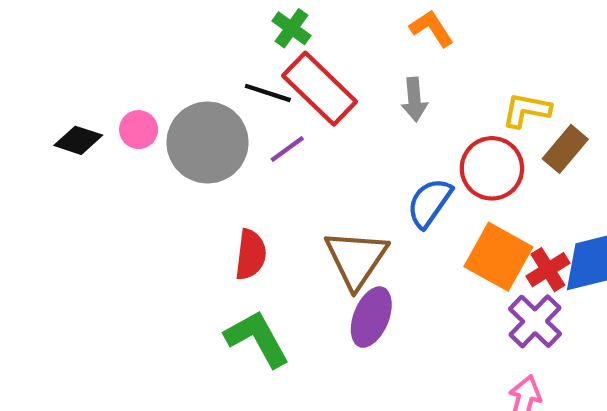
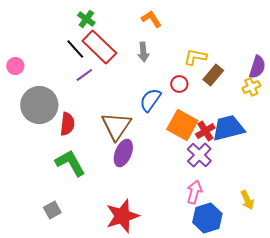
black line: (268, 93) -> (75, 49), turned 30
gray circle: (208, 142) -> (39, 105), moved
red circle: (492, 168) -> (179, 84), size x0.6

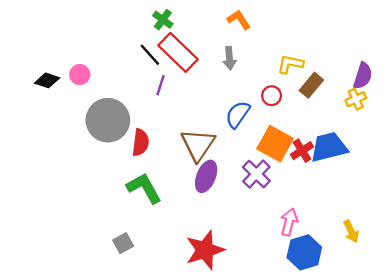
purple line: (84, 75) -> (160, 85), turned -36
purple cross: (199, 155) -> (256, 174), moved

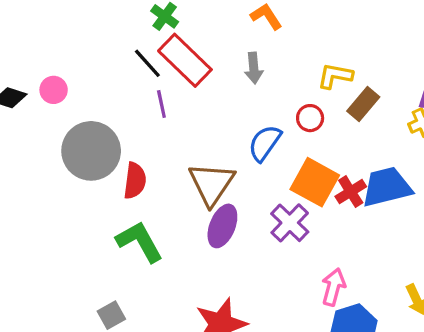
purple line: (160, 85) -> (161, 104), turned -30

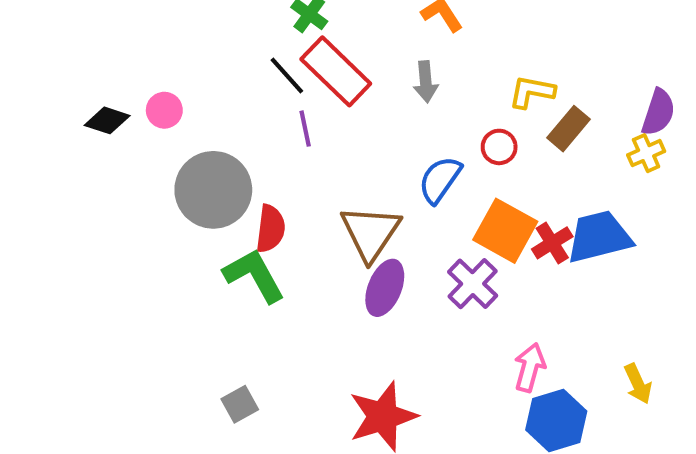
green L-shape: (140, 242) -> (254, 276), moved

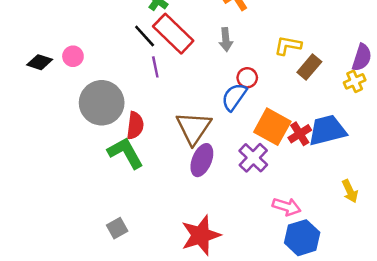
red circle: (499, 147) -> (247, 78), moved
pink arrow: (530, 367) -> (287, 207), turned 92
yellow arrow: (638, 384) -> (350, 191), moved

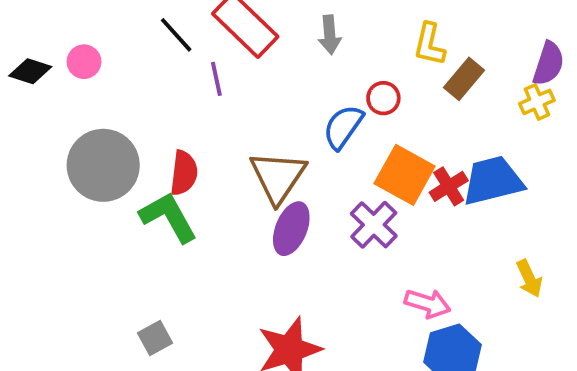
black line: (145, 36) -> (176, 35), moved
yellow L-shape: (288, 46) -> (429, 44), turned -88
red circle: (247, 78) -> (383, 98), moved
gray circle: (102, 103) -> (103, 165), moved

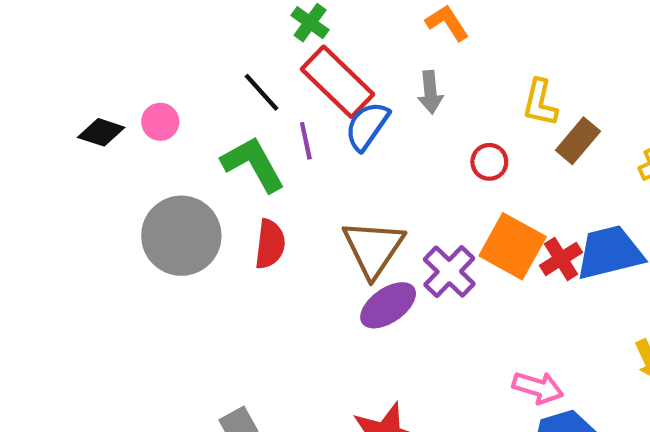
blue semicircle: (343, 127) -> (367, 126), moved
green L-shape: (168, 217) -> (253, 164), moved
purple cross: (374, 225) -> (449, 272), moved
purple ellipse: (291, 229) -> (388, 305), turned 33

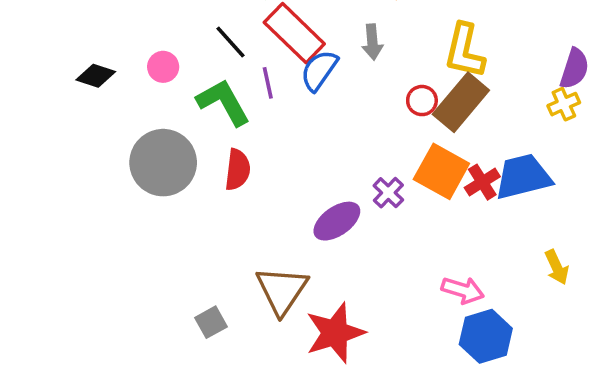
yellow L-shape: (540, 103) -> (465, 51), size x1.4
pink circle: (160, 122) -> (163, 67), moved
brown rectangle: (578, 141) -> (461, 102), moved, size x1.5
brown triangle: (373, 248) -> (282, 290), moved
purple cross: (449, 272) -> (388, 193), size x0.7

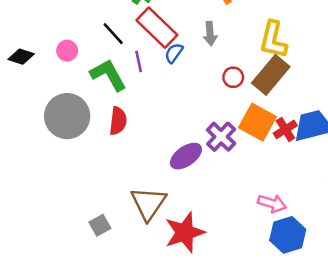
blue semicircle: (319, 70) -> (174, 53), size x0.7
red circle: (422, 101) -> (233, 77), moved
purple cross: (388, 193) -> (221, 137), size x1.4

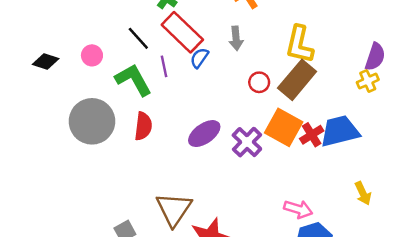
purple ellipse: (186, 156) -> (204, 134), moved

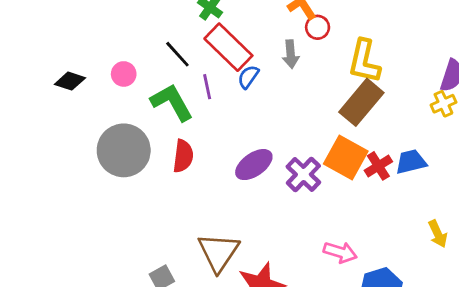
red circle: (259, 82) -> (318, 27), moved
blue trapezoid: (340, 131) -> (411, 162), size x0.7
pink arrow: (298, 209) -> (340, 252), moved

